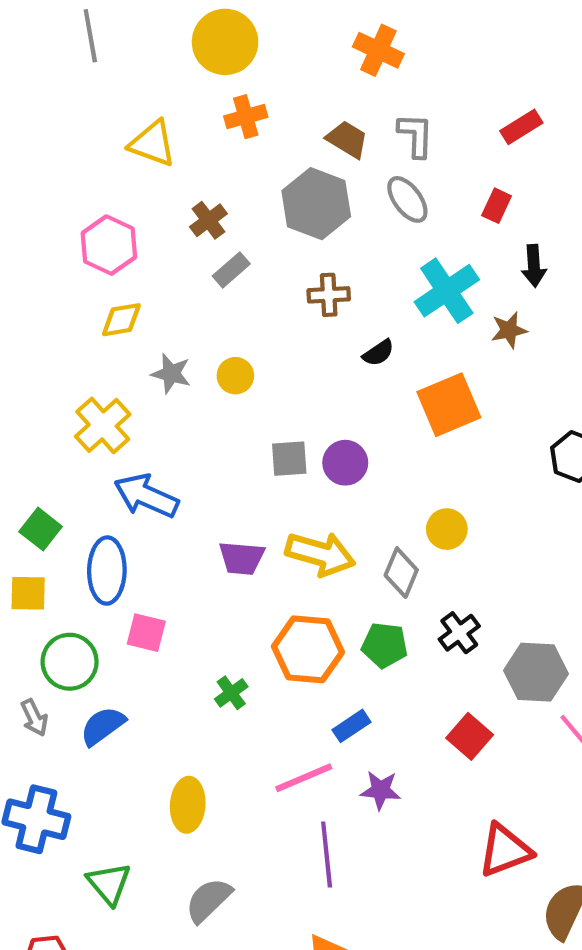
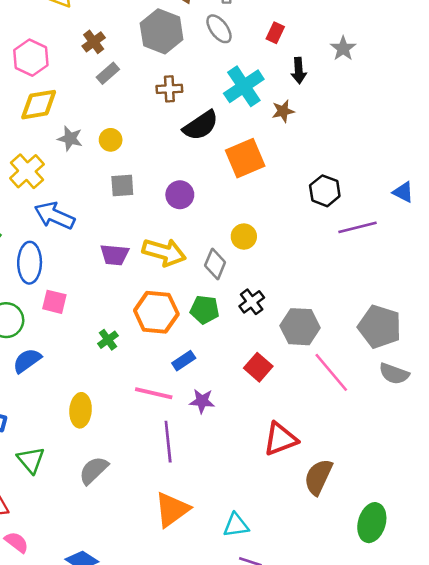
yellow diamond: (121, 320) -> (39, 105), size x1.4
black semicircle: (378, 353) -> (201, 125), size x1.8
gray square: (289, 459) -> (122, 186), moved
pink line: (304, 778) -> (154, 393), turned 36

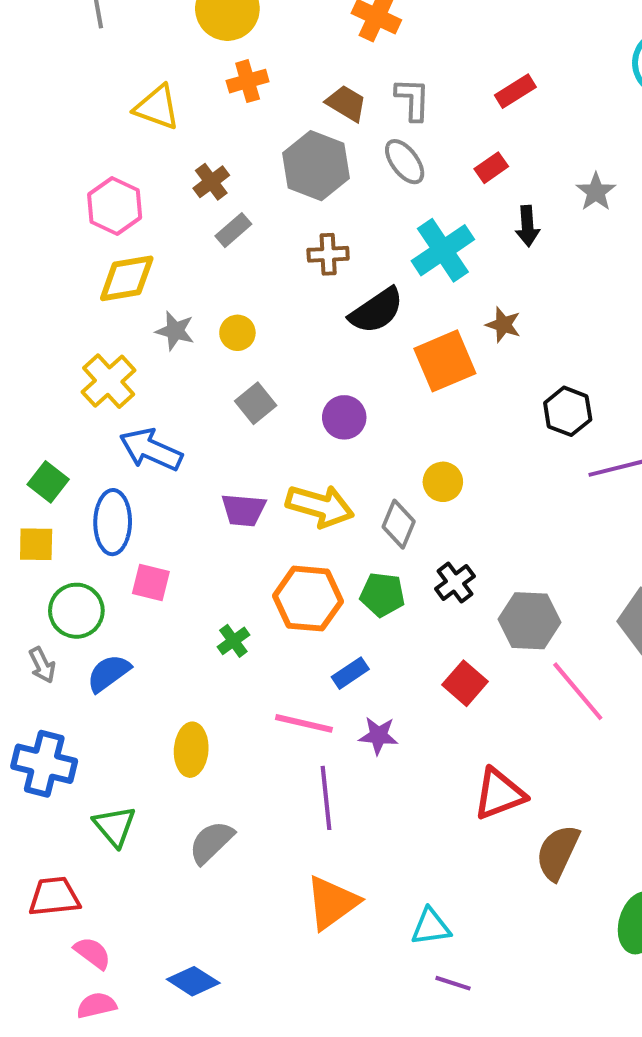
red rectangle: (275, 33) -> (491, 168), turned 30
brown star: (283, 111) -> (503, 325), moved, turned 30
gray square: (122, 186) -> (256, 403), turned -35

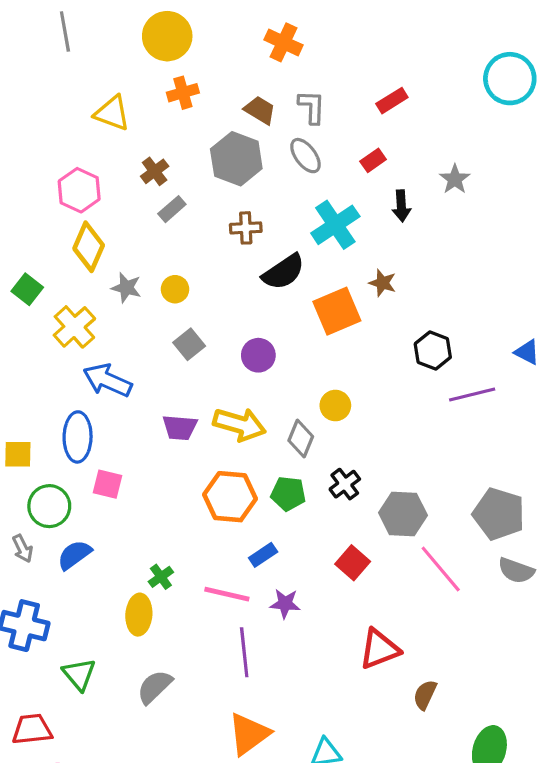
yellow diamond: (127, 278) -> (89, 247), turned -57
green square: (48, 482) -> (27, 289), moved
green cross: (233, 641) -> (161, 577), moved
brown semicircle: (558, 852) -> (425, 695), size x0.7

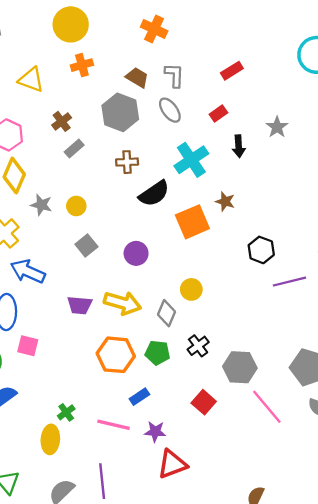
red triangle: (379, 649) -> (172, 464), moved
purple line: (244, 652) -> (102, 481), moved

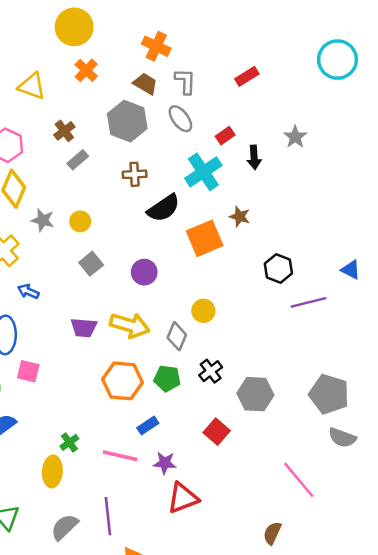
orange cross: (154, 29) -> (156, 46), moved
orange cross: (82, 65) -> (86, 70), turned -30
red rectangle: (218, 114) -> (225, 136), moved
blue arrow: (28, 271) -> (28, 291), size x0.6
pink line: (267, 407) -> (299, 480), moved

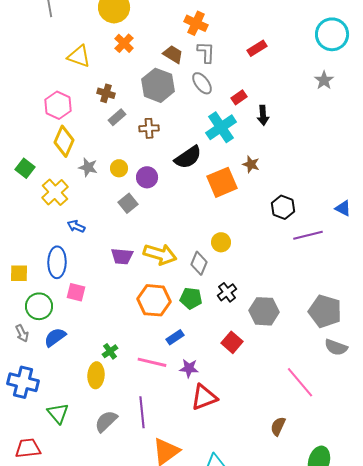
orange cross: (156, 46) -> (196, 23), moved
brown cross: (64, 131) -> (106, 93), turned -36
gray star: (295, 137) -> (324, 80), moved
brown cross: (135, 174) -> (149, 128), moved
purple circle: (144, 272) -> (147, 177), moved

